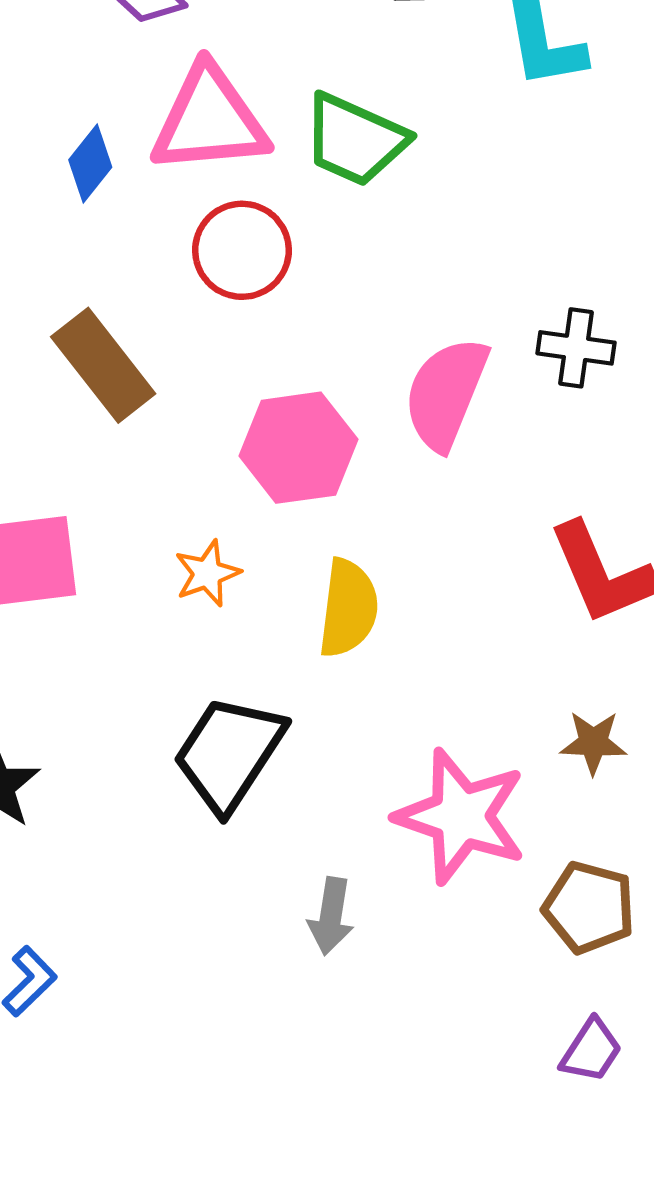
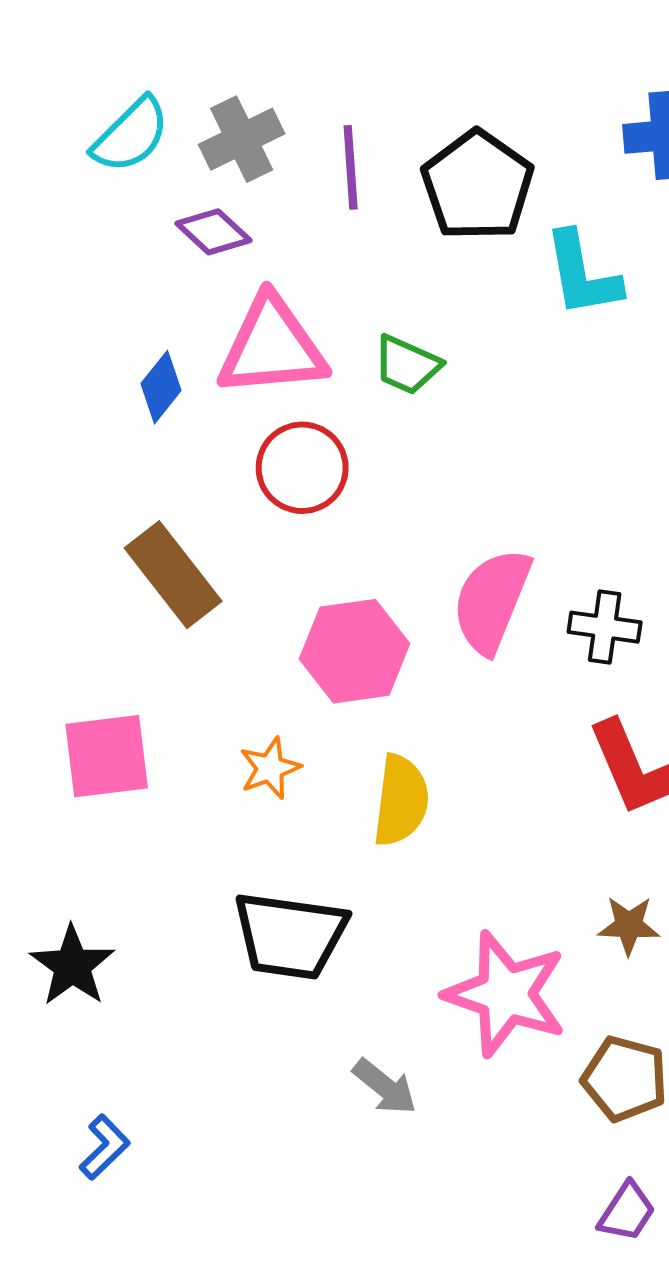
green trapezoid: (355, 140) -> (407, 365), size x0.7
black cross: (576, 348) -> (605, 627), moved
black trapezoid: (229, 753) -> (290, 936), turned -115
gray arrow: (331, 916) -> (385, 1087), turned -60

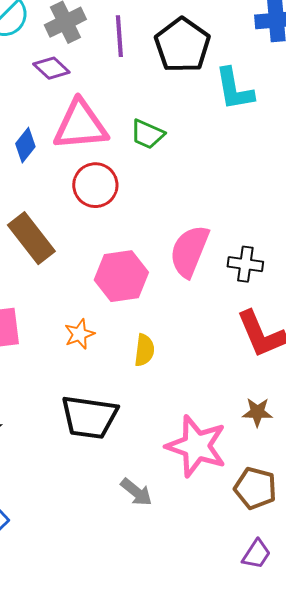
yellow semicircle: (401, 800) -> (144, 350), size x0.7

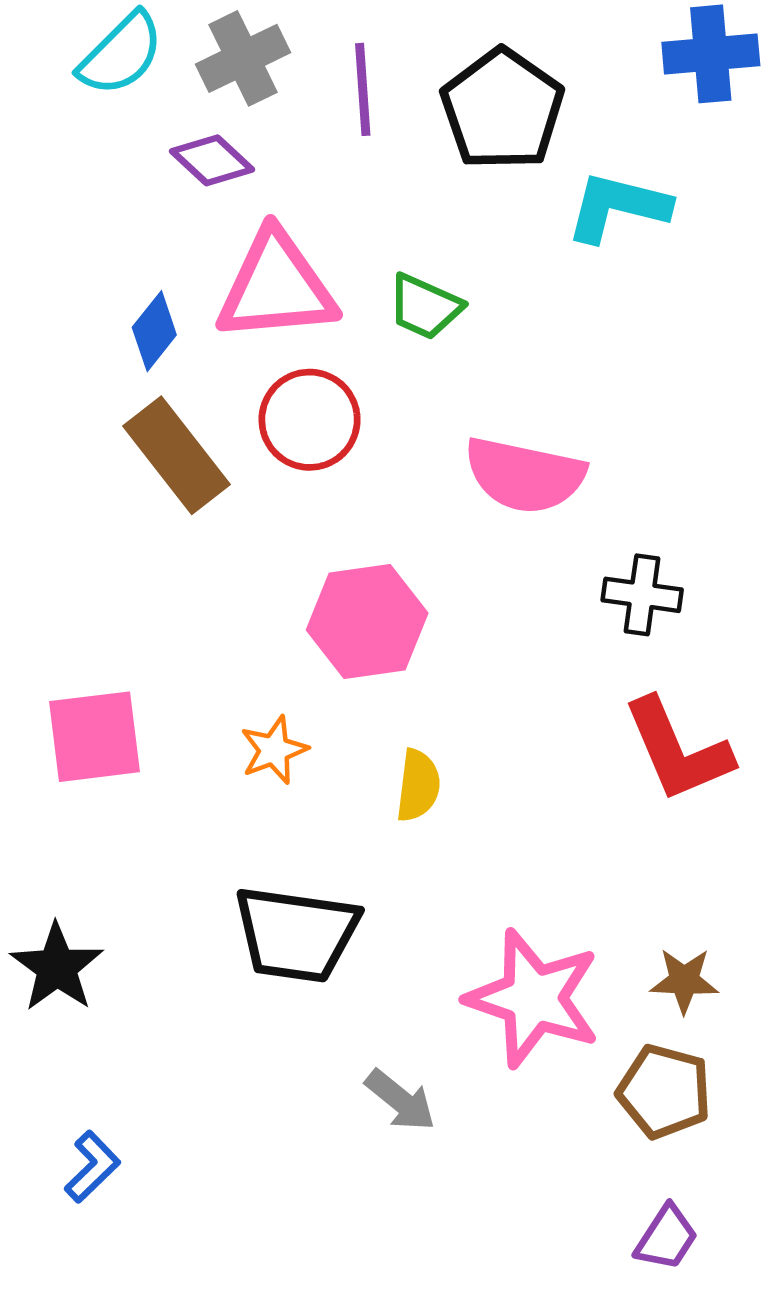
cyan L-shape: (234, 89) -> (618, 207), turned 114
brown rectangle: (31, 238) -> (177, 455), moved
pink semicircle: (189, 251) -> (525, 475), moved, turned -100
brown star: (257, 412) -> (684, 981), moved

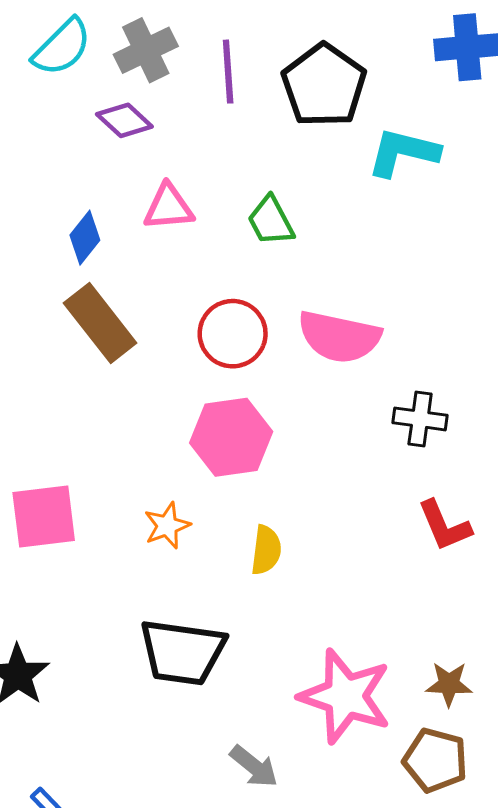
pink triangle: (276, 287) -> (169, 207), size x0.6
green trapezoid: (425, 307) -> (271, 221), turned 38
red circle: (310, 420) -> (233, 334), moved
red L-shape: (678, 750) -> (444, 526), size x0.7

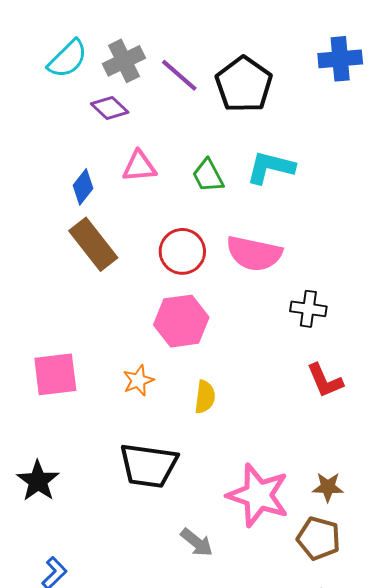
purple line: (228, 72) -> (179, 75), turned -45
cyan L-shape: (403, 152) -> (270, 167), moved

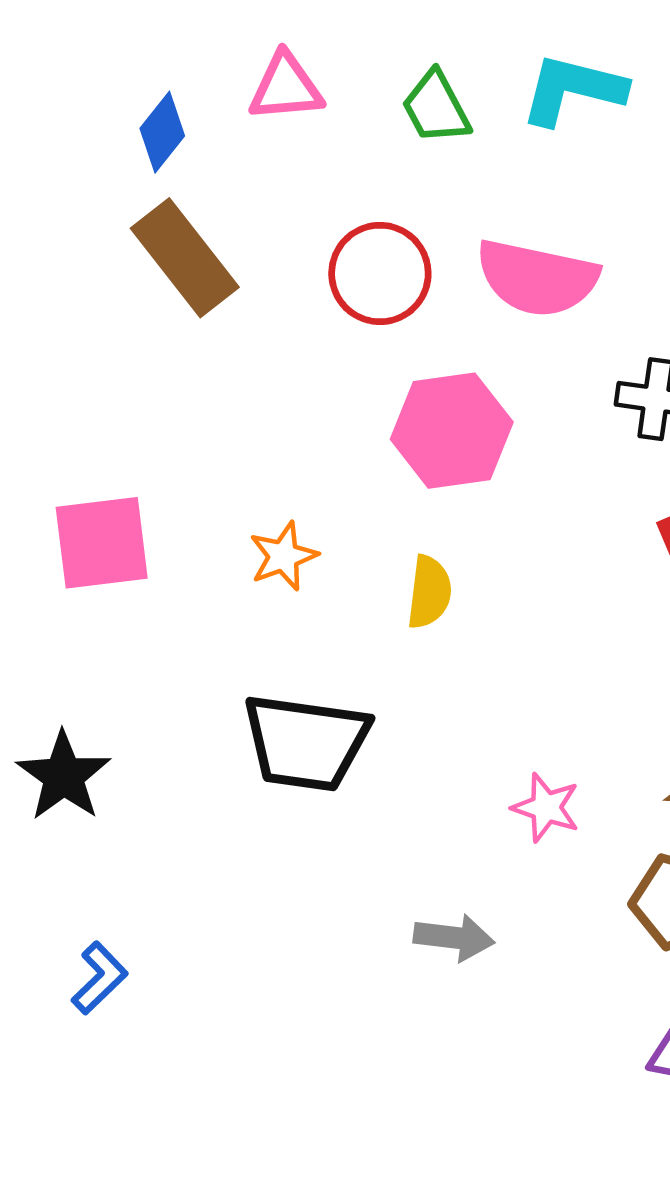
pink hexagon: (181, 321) -> (452, 431), moved
pink star: (258, 495) -> (546, 807), size x0.5
gray arrow: (197, 542) -> (454, 938), moved, turned -32

